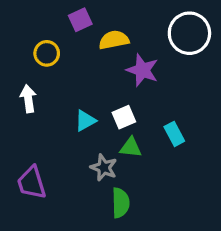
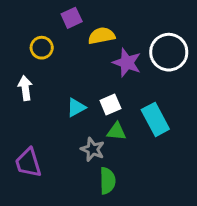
white circle: (189, 33) -> (169, 52), moved
cyan rectangle: (174, 134) -> (155, 119), size x1.5

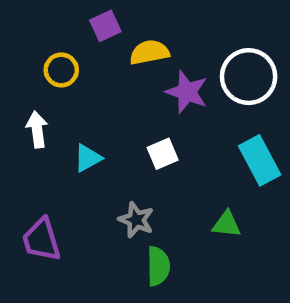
cyan triangle: (76, 107) -> (88, 158), moved
cyan rectangle: (155, 119) -> (260, 160), moved
green triangle: (116, 131) -> (227, 224), moved

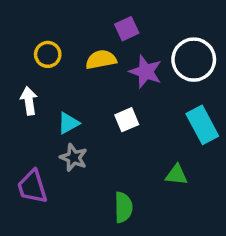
purple square: (105, 26) -> (127, 29), moved
yellow semicircle: (149, 52) -> (101, 60), moved
gray star: (136, 220) -> (73, 158), moved

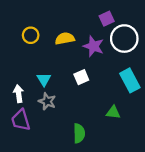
purple square: (127, 29) -> (107, 19), moved
white arrow: (29, 101) -> (19, 94), moved
cyan triangle: (68, 123) -> (44, 79), turned -32

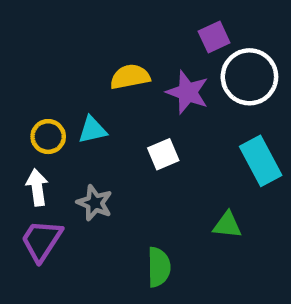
yellow circle: (31, 35) -> (48, 137), moved
cyan triangle: (44, 79) -> (92, 130), moved, turned 48
purple trapezoid: (21, 120) -> (42, 240), turned 50

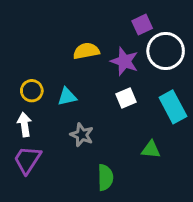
cyan triangle: (92, 130) -> (67, 97), moved
white square: (163, 154) -> (126, 98), moved
gray star: (95, 203) -> (82, 135), moved

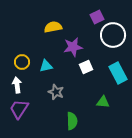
yellow semicircle: (86, 51) -> (53, 27), moved
purple star: (124, 61) -> (73, 47), moved, turned -30

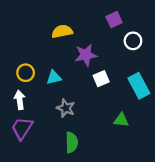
white circle: (113, 35) -> (133, 41), size x0.6
green semicircle: (72, 121) -> (72, 142), moved

